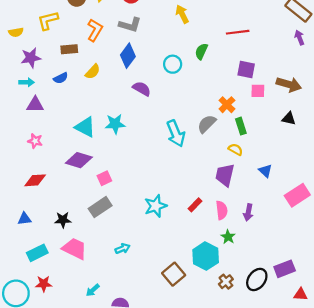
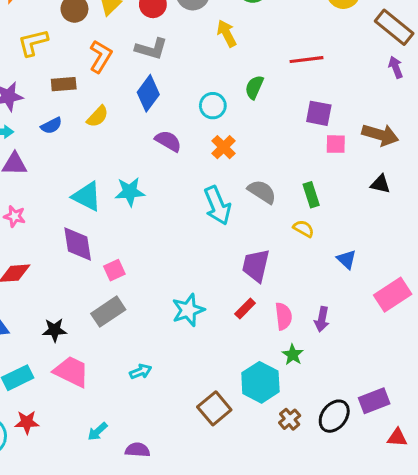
orange cross: (227, 105) -> (224, 147), moved
gray semicircle: (207, 124) -> (262, 192), turned 78
purple diamond: (79, 160) -> (78, 244), turned 65
purple trapezoid: (225, 175) -> (256, 265), moved

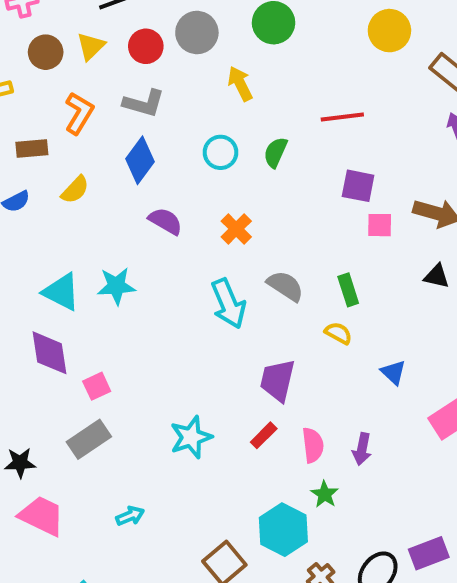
cyan circle: (213, 106) -> (220, 152), moved

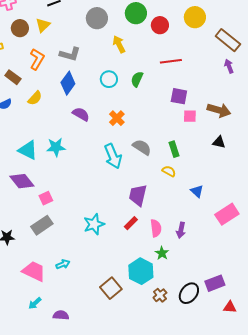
red circle: (146, 46) -> (160, 25), moved
brown rectangle: (32, 148) -> (13, 77), turned 42
purple diamond: (50, 353) -> (22, 181), turned -30
pink trapezoid: (42, 516) -> (34, 271), moved

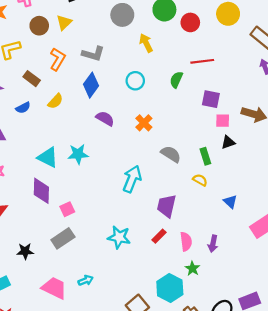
green semicircle: (137, 79) -> (176, 80), moved
black triangle: (219, 142) -> (228, 142), moved, turned -32
cyan arrow: (113, 156) -> (132, 179), moved, turned -135
purple diamond: (22, 181) -> (41, 191), turned 40
cyan star: (94, 224) -> (119, 237), turned 30

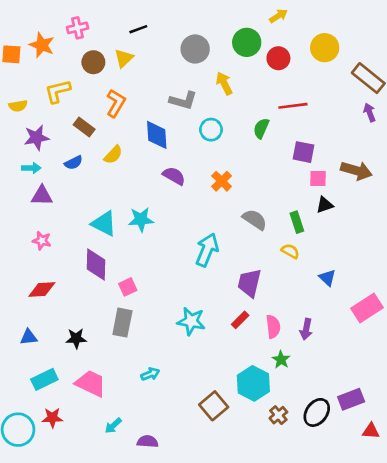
gray L-shape: (93, 54) -> (183, 101), moved
blue diamond: (91, 85) -> (157, 135), turned -40
gray rectangle: (63, 238) -> (122, 323), turned -45
pink trapezoid: (54, 288) -> (91, 383), moved

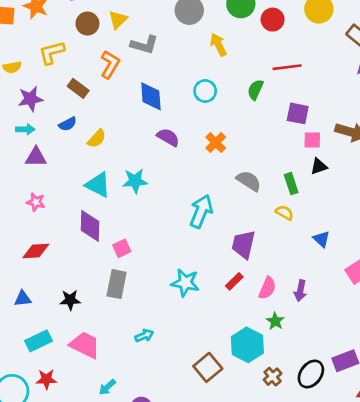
gray L-shape: (183, 101) -> (144, 45), moved
yellow semicircle: (113, 155) -> (97, 139), moved
pink semicircle: (273, 327) -> (267, 288), turned 30

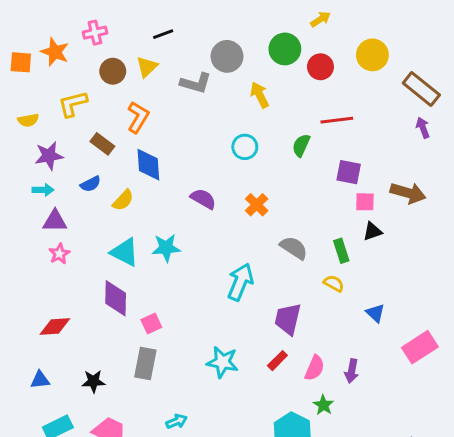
gray L-shape: (144, 45) -> (196, 83), moved
blue diamond: (151, 96) -> (148, 165), moved
pink star: (36, 202) -> (59, 254), moved, turned 30

